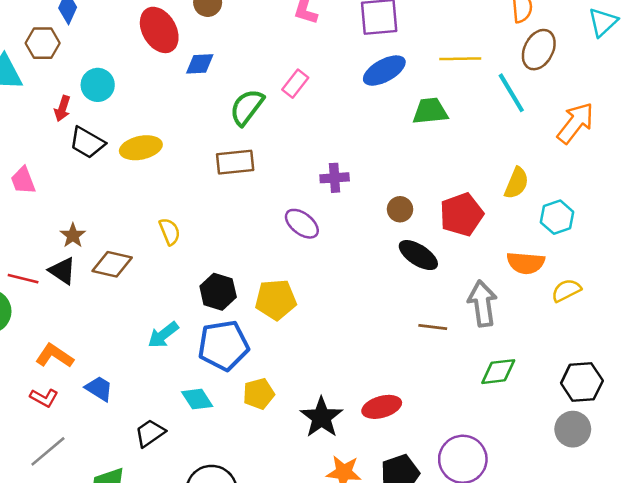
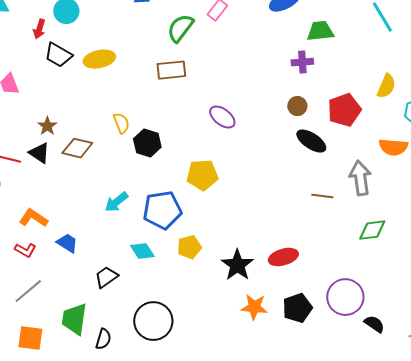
purple cross: (335, 178) -> (302, 62), moved
black hexagon: (218, 292) -> (147, 143), moved

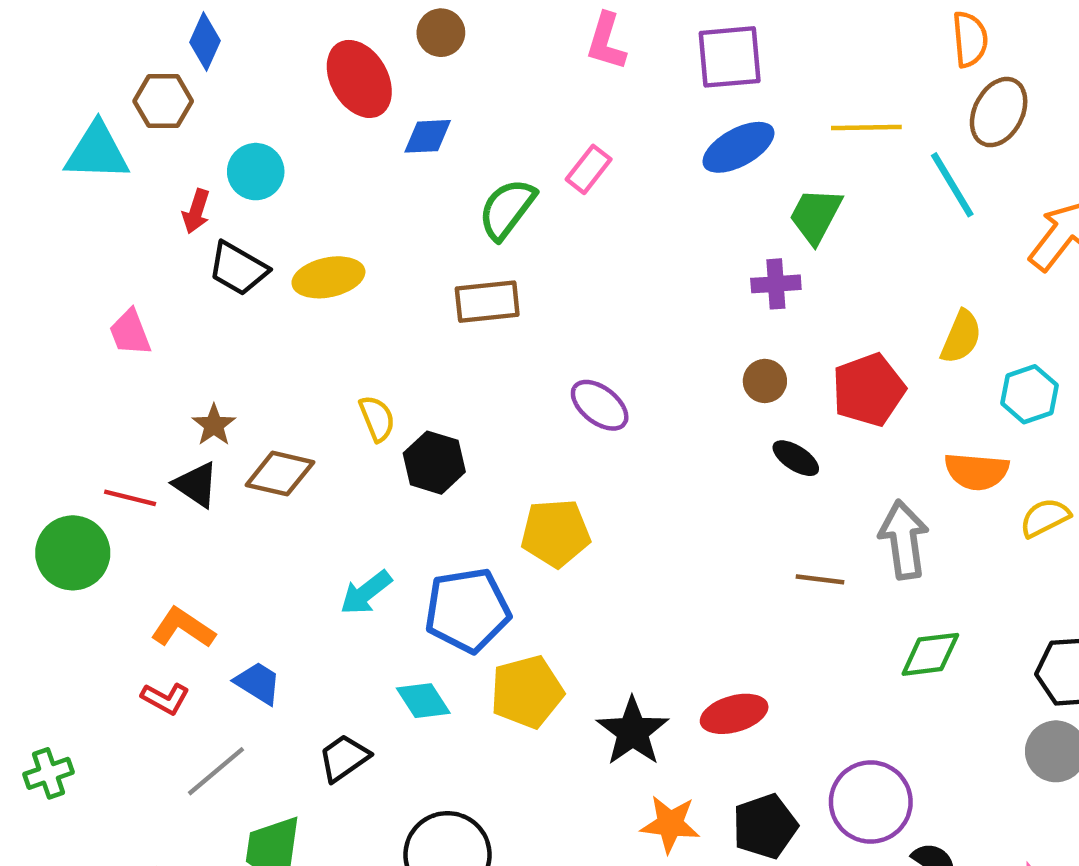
green trapezoid: (320, 31) -> (816, 216), turned -56
black ellipse: (311, 141) -> (796, 458), size x0.7
yellow pentagon: (189, 247) -> (527, 692), size x1.4
gray line: (28, 291) -> (216, 771), moved

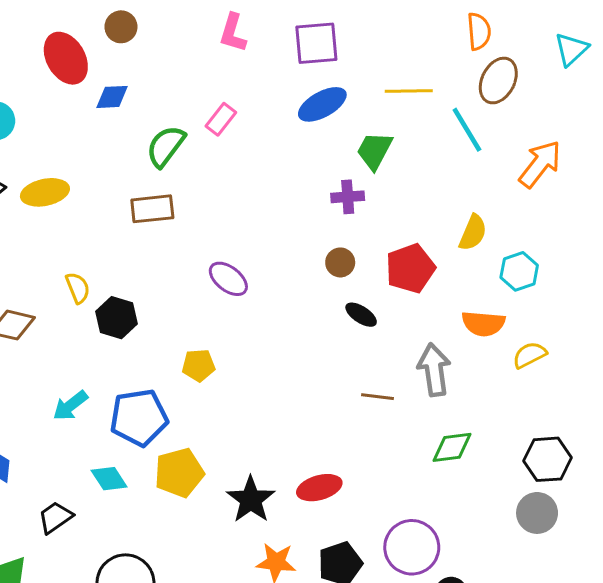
yellow pentagon: (556, 533) -> (199, 365), size x0.7

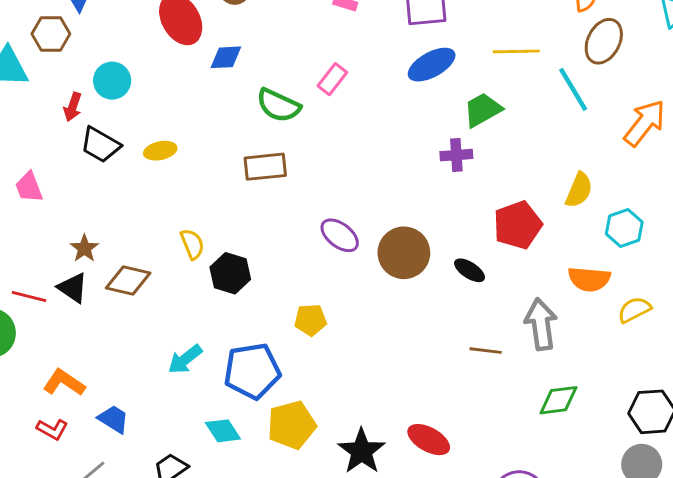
green semicircle: (166, 146) -> (278, 105), turned -102
green trapezoid: (374, 151) -> (483, 110), turned 33
yellow ellipse: (45, 192) -> (160, 151), size x0.7
brown circle: (340, 262) -> (404, 253), moved, size x1.8
red ellipse: (319, 488) -> (429, 440), turned 45

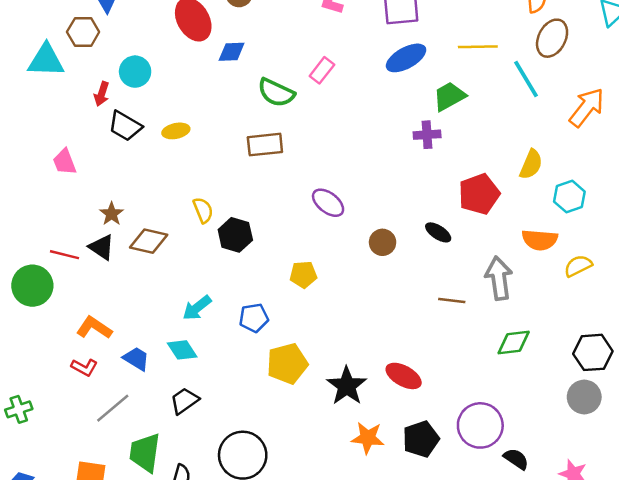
brown circle: (404, 253) -> (383, 242), moved, size x0.6
blue pentagon: (252, 371) -> (254, 318), size x0.6
cyan diamond: (223, 431) -> (182, 350), moved

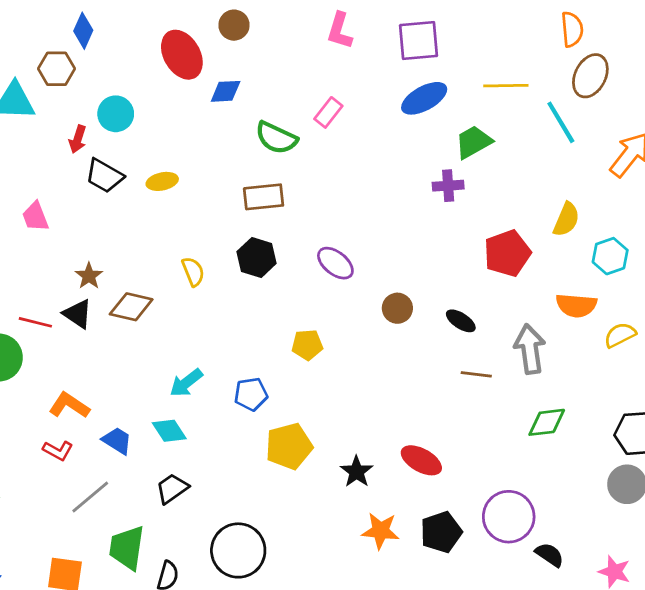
black ellipse: (438, 232) -> (461, 321), moved
black hexagon: (235, 235) -> (257, 257), moved
black star: (347, 386) -> (357, 472), size x0.7

